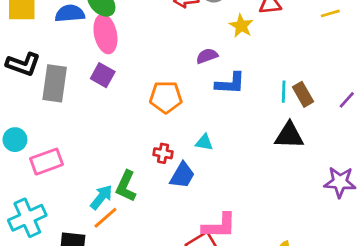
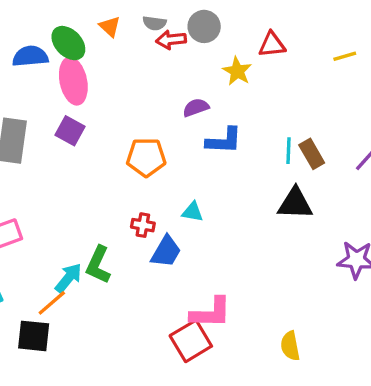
orange line: (105, 218) -> (52, 303), moved

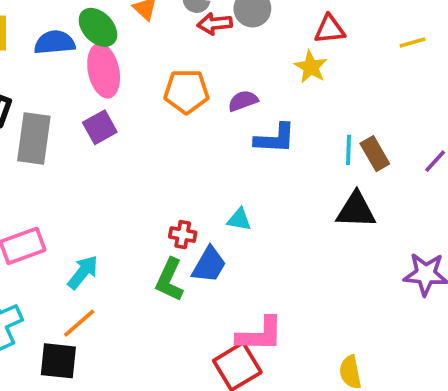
yellow star: (237, 71) -> (311, 67), moved
purple square: (70, 131) -> (100, 127), turned 32
orange pentagon: (146, 157) -> (186, 91), moved
green L-shape: (98, 265) -> (170, 280), moved
cyan arrow: (68, 278) -> (83, 272), moved

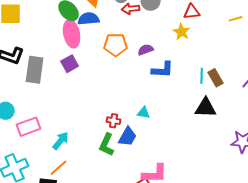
blue semicircle: (55, 42) -> (89, 19), moved

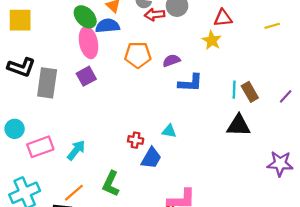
cyan arrow: (61, 141) -> (76, 150), moved
green L-shape: (107, 145) -> (111, 184), moved

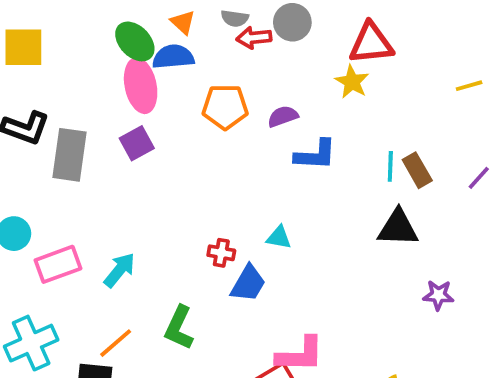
red triangle: (223, 18) -> (371, 43), size x1.4
yellow line: (272, 26) -> (469, 86), moved
purple star: (280, 164) -> (438, 295), moved, size x0.7

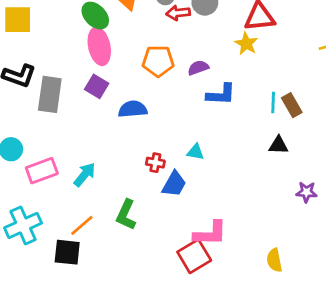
blue semicircle: (173, 57) -> (133, 109), moved
purple square: (137, 143) -> (97, 86), turned -30
black triangle: (398, 228) -> (278, 145), size x0.7

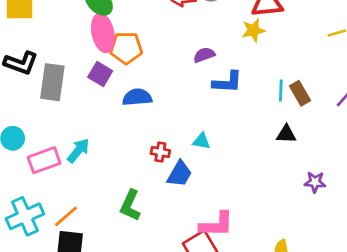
yellow star: (246, 44) -> (253, 30), turned 30
orange pentagon: (158, 61) -> (126, 48), moved
cyan arrow: (85, 175) -> (78, 151), moved
orange line: (82, 225) -> (66, 216), moved

